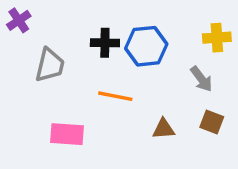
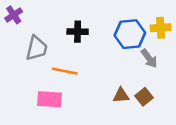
blue hexagon: (146, 46) -> (130, 34), moved
orange line: (115, 96) -> (65, 71), moved
brown square: (212, 122) -> (144, 97), moved, turned 30

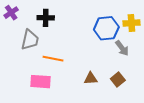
black cross: (78, 32) -> (46, 18), moved
brown triangle: (121, 95) -> (91, 78), moved

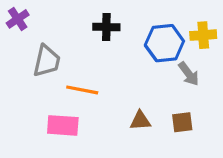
black cross: (46, 18) -> (106, 27), moved
brown square: (118, 80) -> (182, 122), turned 32

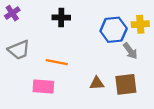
black cross: (106, 27) -> (61, 18), moved
gray trapezoid: (47, 61) -> (19, 50), moved, turned 55
brown square: (182, 122) -> (126, 84), size x1.5

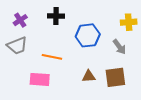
purple cross: (12, 13) -> (20, 20), moved
blue hexagon: (114, 30) -> (88, 35), moved

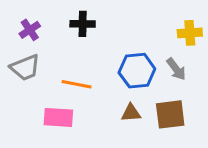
blue hexagon: (88, 35) -> (137, 71), moved

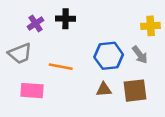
purple cross: (30, 30) -> (36, 23), moved
pink rectangle: (58, 117) -> (32, 91), moved

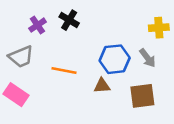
black cross: (66, 19) -> (69, 20), turned 30
brown triangle: (104, 89) -> (102, 86), moved
pink rectangle: (32, 91) -> (16, 95), moved, turned 30

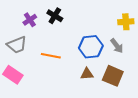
brown triangle: (102, 86) -> (87, 74), moved
brown square: (142, 96) -> (113, 76), turned 30

